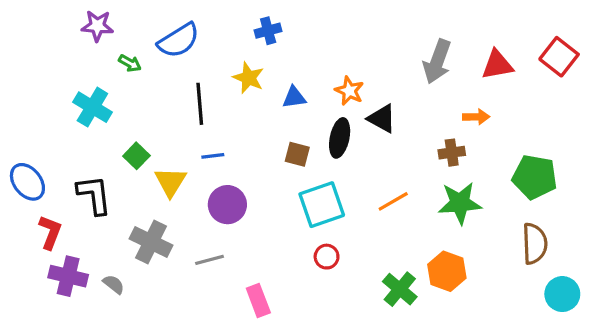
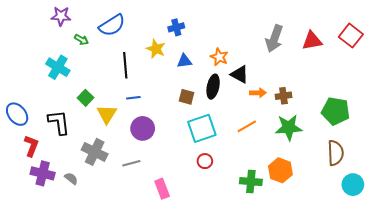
blue cross: (268, 31) -> (176, 27), moved
orange arrow: (476, 117) -> (258, 93), moved
green cross: (400, 289) -> (251, 182), turned -35

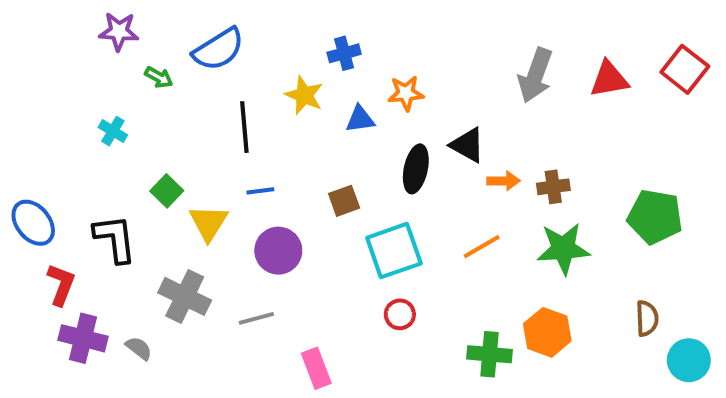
orange star: (219, 57) -> (406, 93), moved, turned -30
cyan cross: (58, 67) -> (113, 131), size x0.6
brown square: (187, 97) -> (344, 201), moved, turned -35
brown semicircle: (336, 153) -> (647, 318), moved, size x0.7

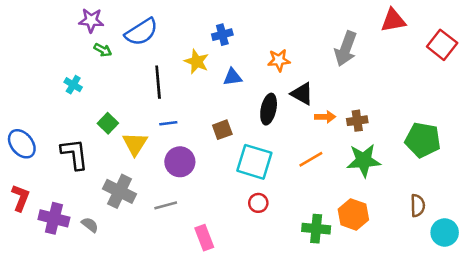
purple star: (119, 31) -> (91, 20), moved
red triangle: (609, 79) -> (393, 20), moved
orange star: (406, 93) -> (279, 60), moved
cyan square: (394, 251) -> (254, 162), turned 36
red L-shape: (61, 284) -> (21, 198), moved

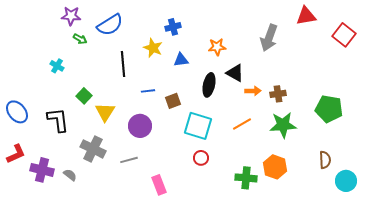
blue line: (168, 123) -> (148, 91), moved
red L-shape: (21, 198) -> (16, 154), turned 45

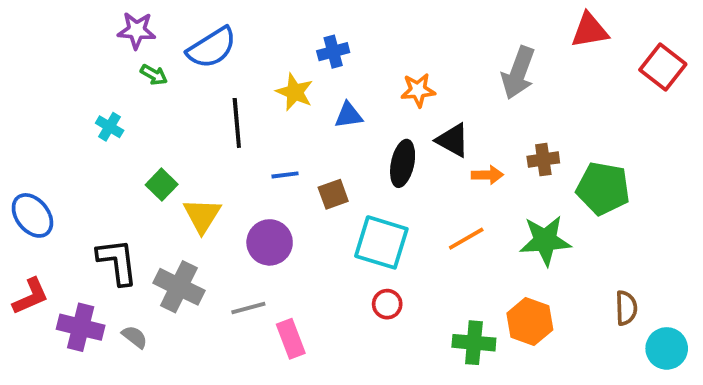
brown cross: (278, 94) -> (543, 160), moved
green pentagon: (329, 109) -> (603, 188), moved
black L-shape: (58, 120) -> (117, 262), moved
pink rectangle: (159, 185) -> (291, 339), moved

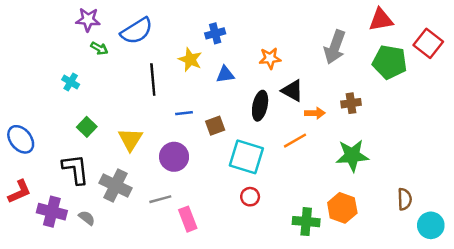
green square: (162, 185) -> (87, 127), moved
green pentagon: (603, 188) -> (390, 62), moved
orange line: (466, 239) -> (295, 141), moved

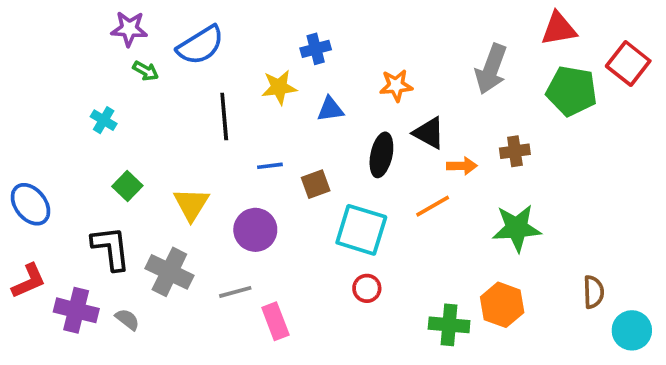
yellow star: (190, 60) -> (279, 87), turned -30

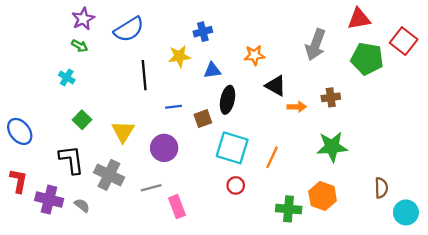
purple star: (129, 29) -> (83, 19), turned -30
green arrow: (146, 71) -> (80, 46), moved
black ellipse: (381, 155) -> (227, 100), moved
orange line: (433, 206) -> (272, 157), moved, turned -35
red L-shape: (29, 281) -> (19, 181), turned -55

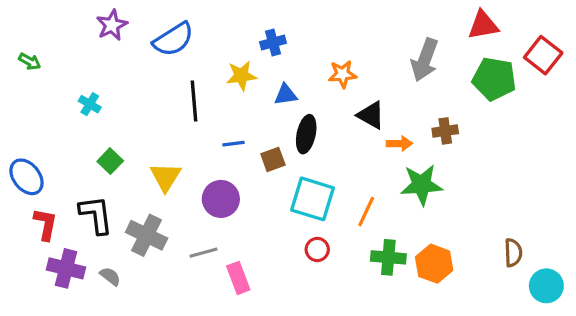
green arrow: (80, 46) -> (30, 61), moved
green star: (332, 147) -> (422, 185), moved
red L-shape: (19, 181) -> (45, 224), moved
green cross: (289, 209) -> (388, 257), moved

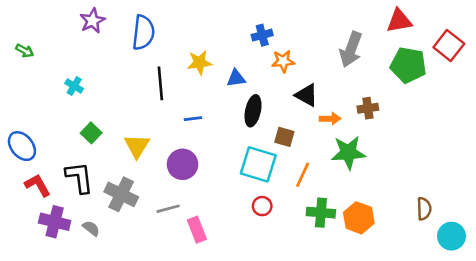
blue semicircle: (173, 39) -> (143, 32), turned -52
blue cross: (273, 42) -> (262, 35), moved
brown square: (273, 159) -> (284, 137), moved, turned 36
red L-shape: (45, 224) -> (38, 185), turned -40

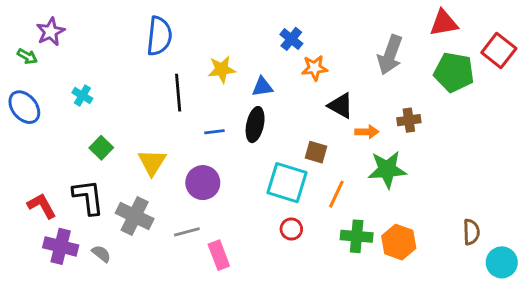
purple star: (92, 21) -> (50, 32), moved
blue cross: (262, 35) -> (291, 39), turned -36
black ellipse: (253, 111) -> (255, 125), moved
blue ellipse: (22, 146) -> (24, 107), moved

